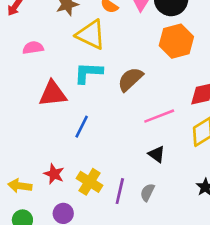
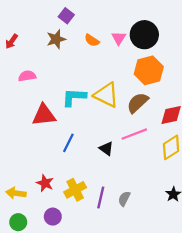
yellow triangle: (91, 35) -> (106, 95), moved
brown semicircle: (130, 79) -> (138, 103), moved
black triangle: (157, 154) -> (106, 149), moved
yellow cross: (90, 182) -> (75, 190), turned 30

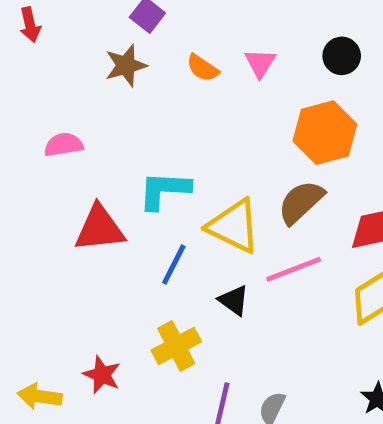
black circle: (144, 35) -> (342, 56), moved, size x0.6
red arrow: (12, 41) -> (30, 25), moved, turned -48
yellow triangle: (106, 95) -> (234, 226), moved
blue line: (68, 143) -> (174, 264), moved
yellow cross: (75, 190) -> (176, 346), moved

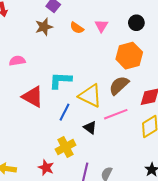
red triangle: (100, 228) -> (33, 97), turned 35
red star: (102, 375) -> (46, 168), moved

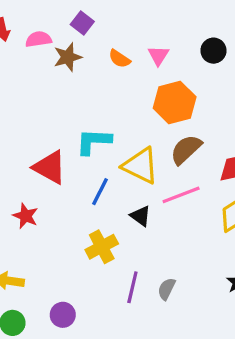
orange hexagon: (129, 56) -> (175, 102), moved
pink semicircle: (17, 61) -> (38, 39), moved
red star: (46, 168) -> (25, 216), moved

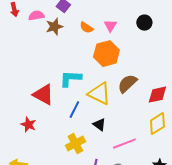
orange hexagon: (175, 102) -> (106, 54), moved
pink line: (181, 195) -> (124, 144), moved

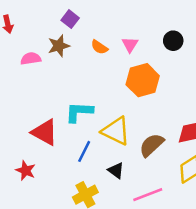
pink semicircle: (36, 16) -> (31, 59), moved
orange hexagon: (106, 54) -> (143, 80), moved
brown semicircle: (127, 84) -> (152, 145), moved

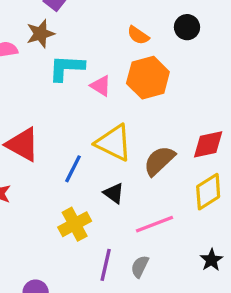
pink triangle: (130, 45) -> (101, 86), moved, turned -30
orange semicircle: (99, 47) -> (138, 35), moved
cyan L-shape: (79, 112) -> (67, 68), moved

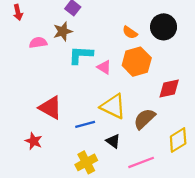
black circle: (187, 27) -> (164, 27), size x1.5
red diamond: (208, 144) -> (169, 88), moved
blue line: (73, 169) -> (85, 124), turned 48

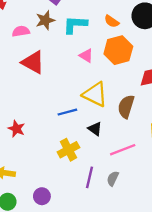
cyan L-shape: (81, 55) -> (75, 25), moved
red triangle: (50, 108) -> (33, 62), moved
brown semicircle: (144, 119) -> (126, 107), turned -30

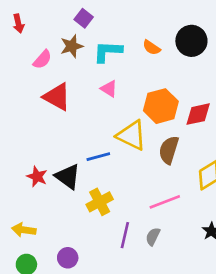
pink semicircle: (21, 31) -> (42, 59), turned 140
orange hexagon: (118, 50) -> (161, 106), moved
pink triangle: (86, 56) -> (109, 89), moved
black triangle: (95, 129) -> (68, 177), moved, size x1.5

